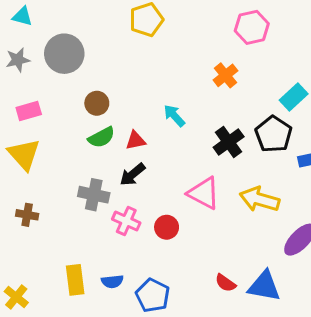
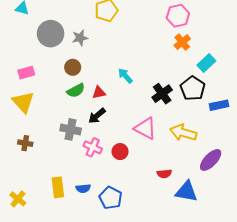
gray star: (18, 60) -> (80, 38), moved
orange cross: (225, 75) -> (182, 42), moved
red semicircle: (225, 283) -> (164, 174), moved, turned -40

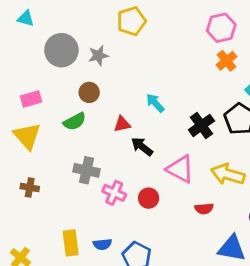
green semicircle: (76, 90) -> (75, 121), moved
black arrow: (97, 116) -> (142, 147), moved, turned 78
red semicircle: (164, 174) -> (204, 209), moved

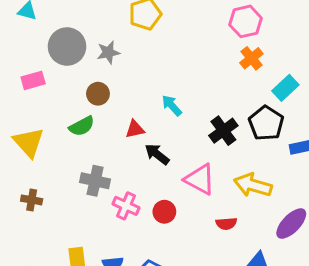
pink rectangle: (31, 99) -> (33, 80), moved

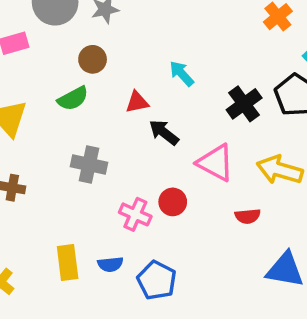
pink cross: (126, 206) -> (135, 214), moved

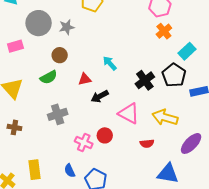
black arrow: (164, 132) -> (100, 96), turned -66
gray cross: (89, 164) -> (58, 114), turned -30
yellow rectangle: (68, 263) -> (35, 170), moved
blue semicircle: (110, 264) -> (70, 171), turned 72

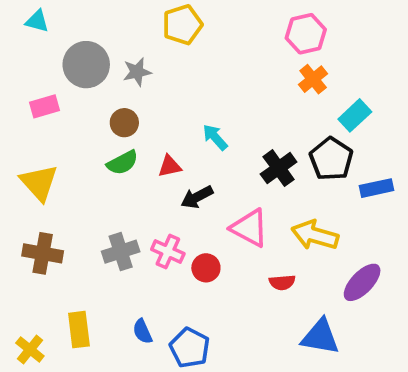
green semicircle: (49, 77) -> (122, 163), moved
gray cross: (58, 114) -> (121, 252), moved
brown cross: (14, 127) -> (43, 253), size x1.5
pink cross: (84, 142) -> (168, 252), moved

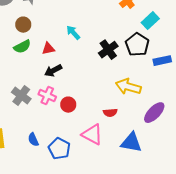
black arrow: (197, 197) -> (53, 71), moved
pink triangle: (250, 228) -> (92, 135), moved
gray cross: (121, 252) -> (21, 96), turned -36

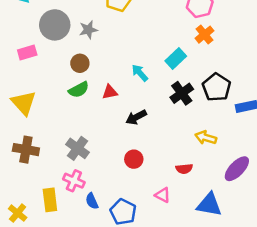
cyan rectangle: (150, 21) -> (176, 58), moved
black arrow: (53, 71) -> (136, 117), moved
yellow arrow: (128, 87) -> (206, 138), size x0.7
pink cross: (47, 96) -> (74, 181), moved
pink triangle: (92, 135) -> (163, 195), size x0.6

